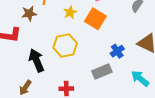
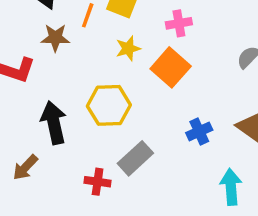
gray rectangle: (102, 72) -> (135, 158), moved, turned -30
cyan arrow: (140, 78) -> (231, 187), turned 36

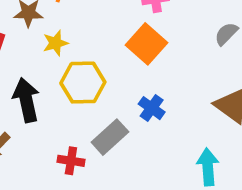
yellow star: (128, 48) -> (55, 43), moved
blue cross: (199, 131) -> (152, 108), moved, turned -30

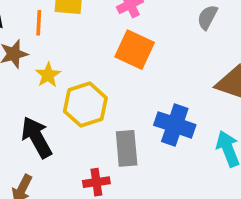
blue cross: (152, 108) -> (175, 125), moved, size x1.5
gray rectangle: (110, 137) -> (127, 148), turned -36

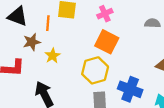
gray semicircle: (207, 17) -> (152, 23), turned 63
yellow hexagon: (85, 105) -> (95, 70), moved

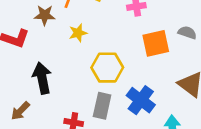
orange square: (107, 42) -> (156, 43), moved, turned 35
yellow star: (53, 56) -> (78, 33), moved

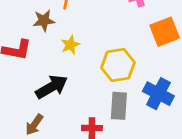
yellow star: (78, 33) -> (70, 45), moved
black arrow: (42, 78) -> (52, 87), turned 80

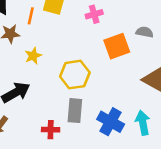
blue cross: (158, 94) -> (111, 122), moved

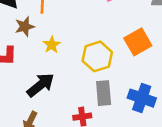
orange square: (117, 46) -> (138, 42), moved

